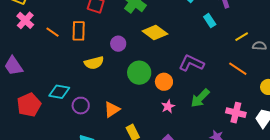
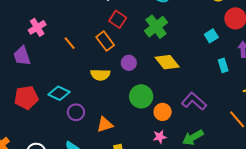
pink cross: (25, 20) -> (37, 27), moved
orange rectangle: (79, 31) -> (105, 41), moved, turned -54
orange line: (52, 32) -> (70, 43), moved

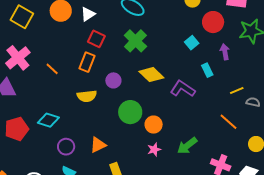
pink cross: (37, 27) -> (18, 58), size x1.4
orange rectangle: (105, 41) -> (87, 62), turned 66
purple L-shape: (194, 101) -> (183, 89), moved
purple circle: (76, 112) -> (66, 147), moved

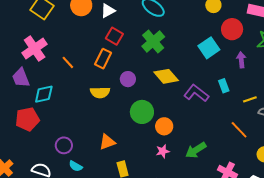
cyan square: (192, 43) -> (209, 48), size x1.5
cyan rectangle: (207, 70) -> (224, 86), moved
cyan diamond: (48, 120) -> (44, 94), moved, turned -35
purple circle: (66, 147) -> (64, 145), moved

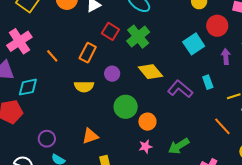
red square: (114, 36) -> (110, 31), moved

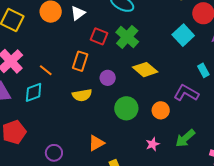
cyan diamond: (28, 87) -> (34, 92), moved
purple L-shape: (180, 89) -> (186, 93), moved
orange circle: (147, 122) -> (161, 110), moved

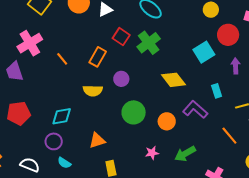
yellow diamond: (145, 70) -> (174, 80), moved
cyan diamond: (34, 92) -> (62, 116), moved

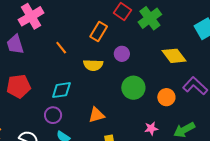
orange line: (62, 59) -> (61, 48), moved

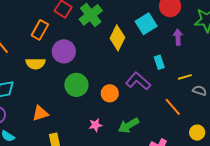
purple circle: (122, 54) -> (64, 51), size x1.5
yellow diamond: (174, 56) -> (117, 38), moved, turned 65

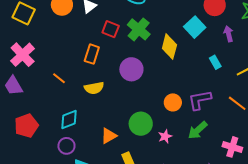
purple circle: (64, 51) -> (131, 69), moved
purple L-shape: (138, 81) -> (200, 100), moved, turned -40
green circle: (76, 85) -> (141, 124), moved

